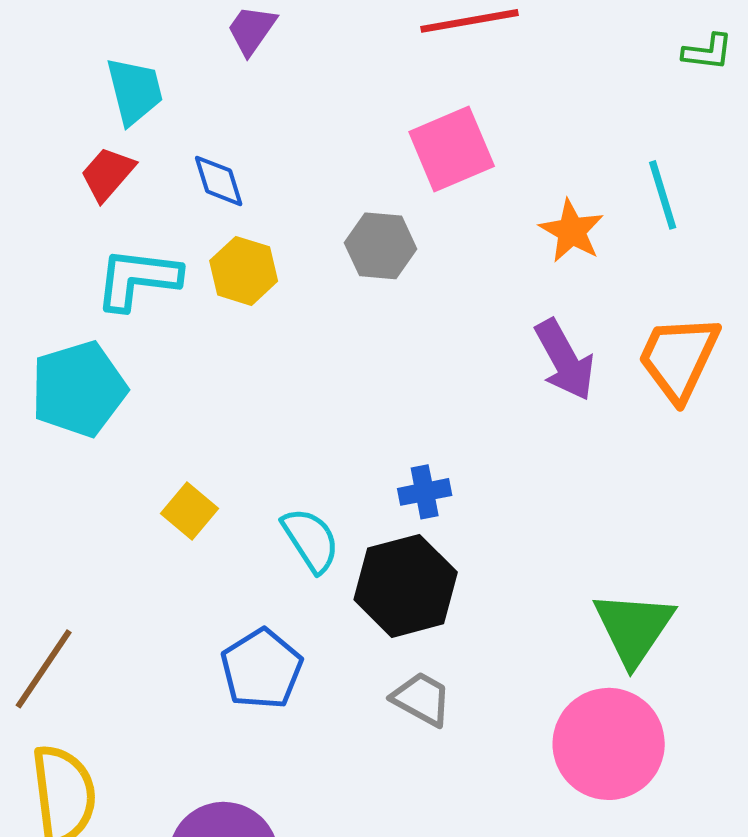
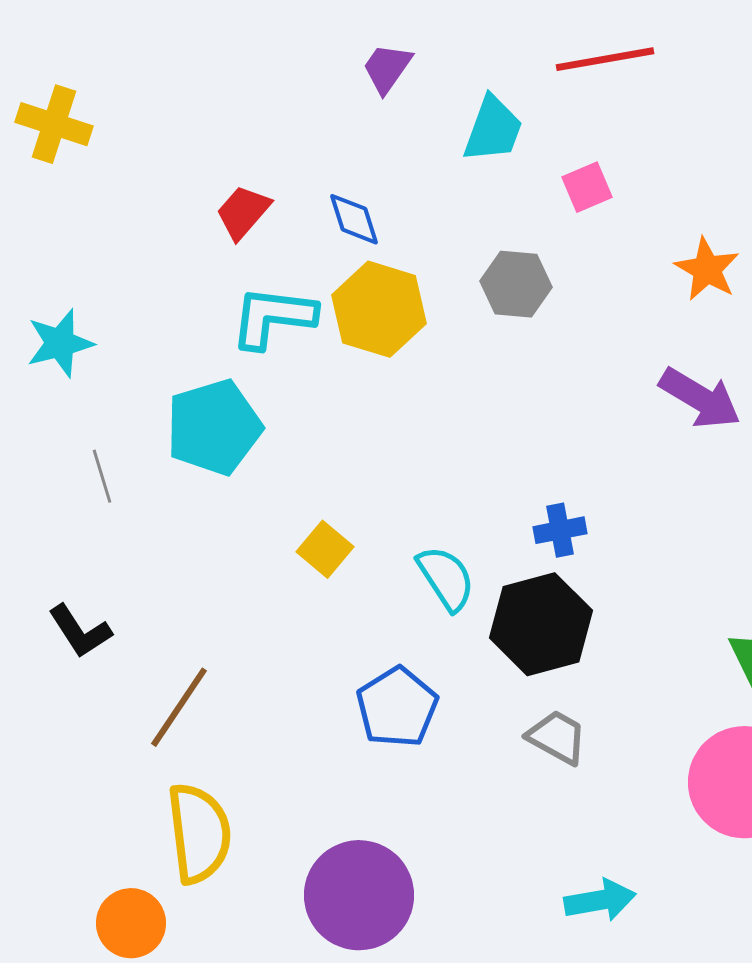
cyan trapezoid: (135, 91) -> (493, 129), moved, turned 34
pink square: (452, 149) -> (587, 187), size x0.6
yellow hexagon: (244, 271) -> (379, 309), size x1.4
purple arrow: (565, 360) -> (700, 398), turned -30

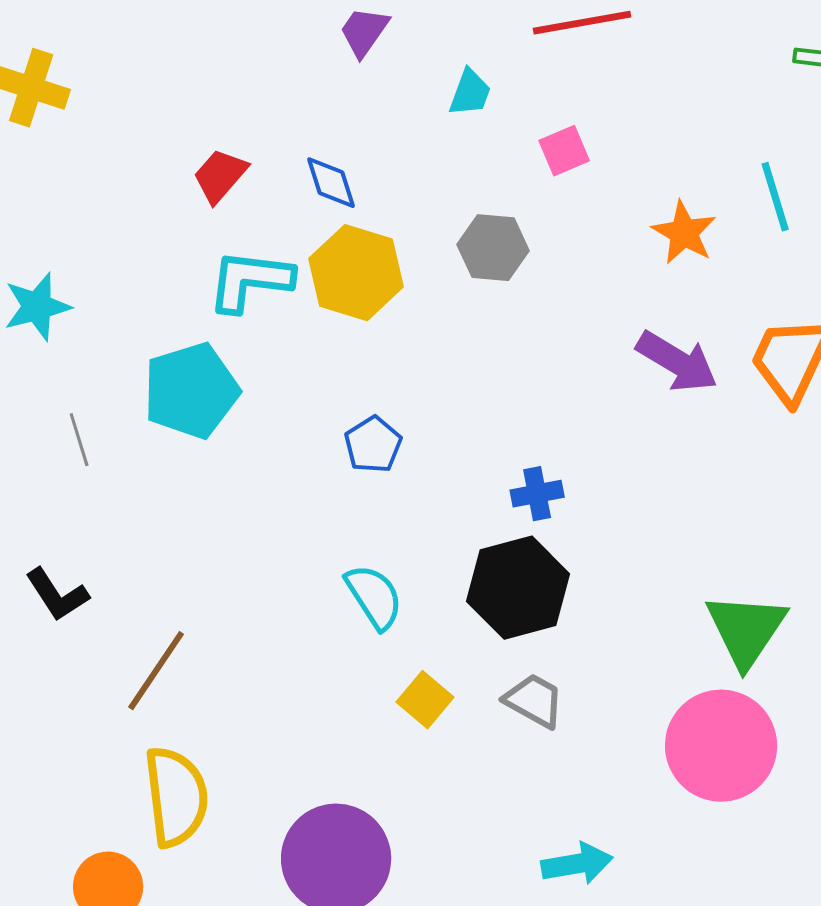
cyan trapezoid: (493, 129) -> (470, 93), size x0.7
yellow square: (325, 549) -> (425, 700), moved
cyan semicircle: (446, 578) -> (374, 597), moved
blue pentagon: (397, 707) -> (373, 445), moved, size x0.7

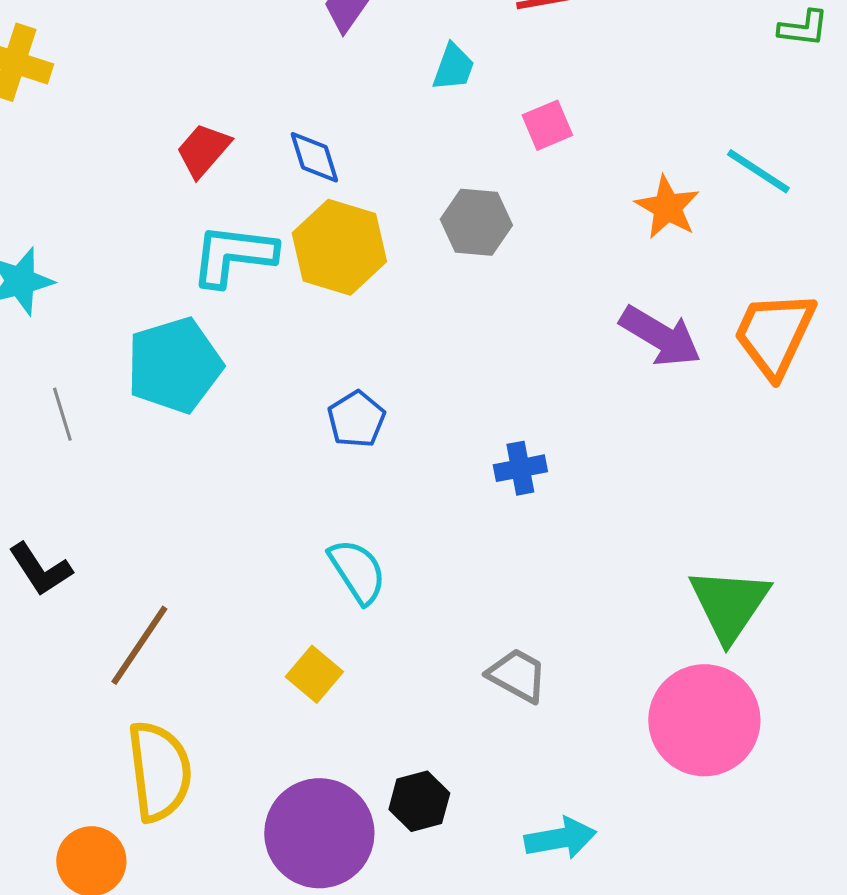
cyan line: (775, 197) -> (758, 171), turned -40
black hexagon: (518, 588) -> (419, 801), moved, size x0.6
yellow square: (425, 700) -> (314, 674), moved

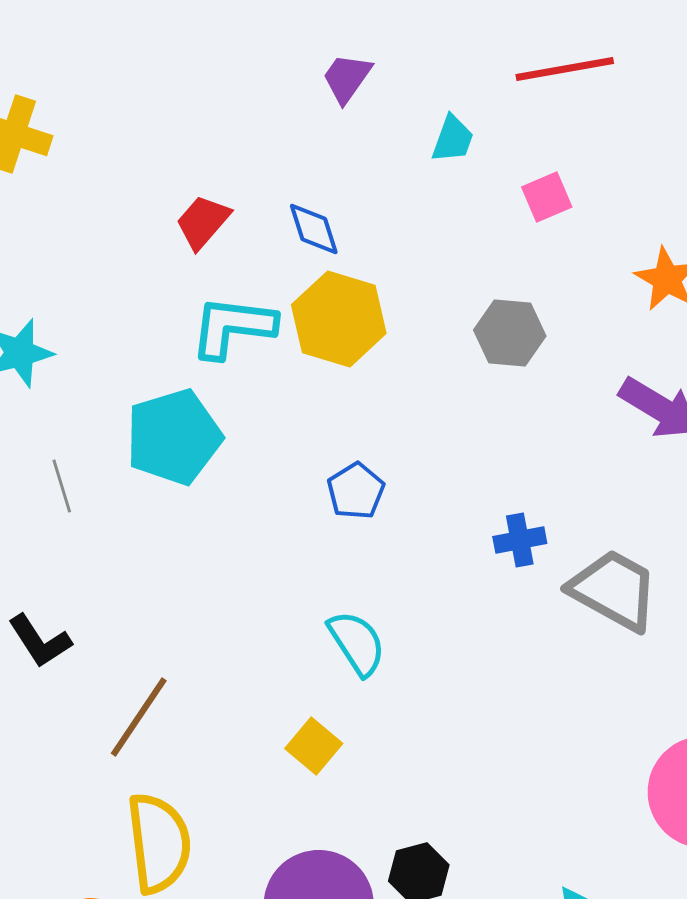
gray hexagon: (476, 222) -> (510, 333), moved
gray trapezoid: (517, 675) -> (614, 590), moved, size x1.5

